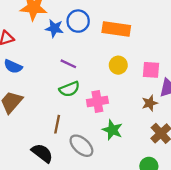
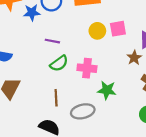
pink square: (151, 70) -> (118, 29), moved
pink cross: (97, 101) -> (87, 68), turned 30
gray ellipse: (81, 146) -> (83, 111), turned -40

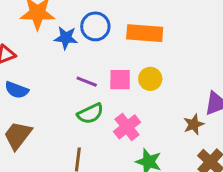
pink square: (118, 29) -> (120, 80), moved
pink cross: (87, 68) -> (127, 127), turned 36

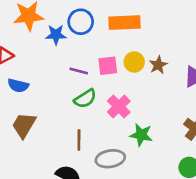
brown star: (194, 124) -> (158, 65), moved

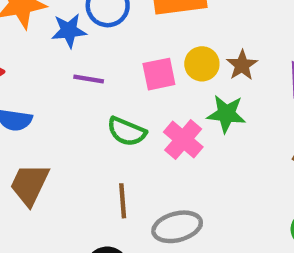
purple line: (79, 71) -> (89, 79), moved
green semicircle: (85, 99) -> (127, 132), turned 60
green star: (141, 135) -> (226, 114), moved

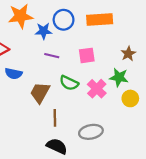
yellow circle: (202, 64) -> (130, 98), moved
brown trapezoid: (30, 184) -> (40, 93), moved
brown line: (123, 201) -> (55, 118), moved

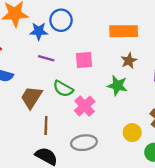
orange rectangle: (100, 19) -> (124, 31), moved
pink cross: (97, 89) -> (85, 106), moved
yellow circle: (130, 98) -> (132, 133), moved

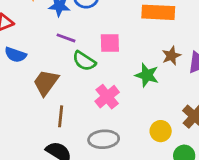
brown star: (129, 61) -> (171, 56), moved
green semicircle: (63, 89) -> (84, 61), moved

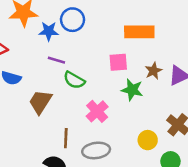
pink square: (110, 43) -> (118, 62), moved
brown line: (61, 116) -> (66, 138), moved

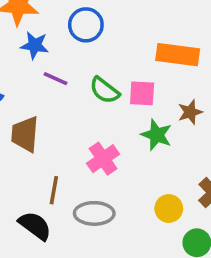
blue star: (49, 31) -> (35, 45), moved
green semicircle: (74, 80) -> (105, 90), moved
brown trapezoid: (40, 102) -> (25, 134), turned -36

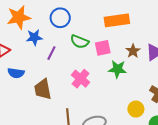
purple line: (56, 79) -> (51, 53), turned -72
green semicircle: (105, 90) -> (80, 42), moved
pink cross: (103, 159) -> (81, 79), moved

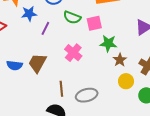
brown star: (133, 51) -> (120, 60), moved
blue semicircle: (16, 73) -> (14, 65), moved
brown trapezoid: (43, 89) -> (37, 63), turned 40

